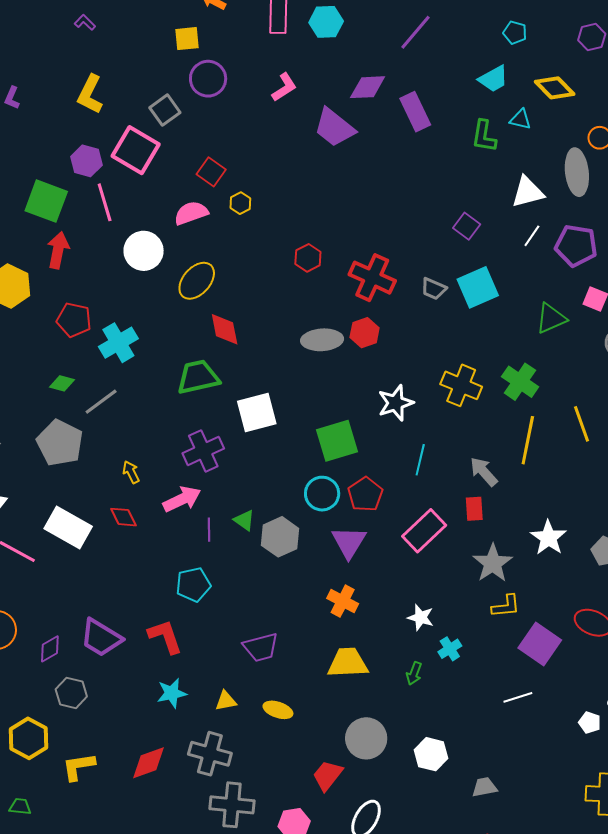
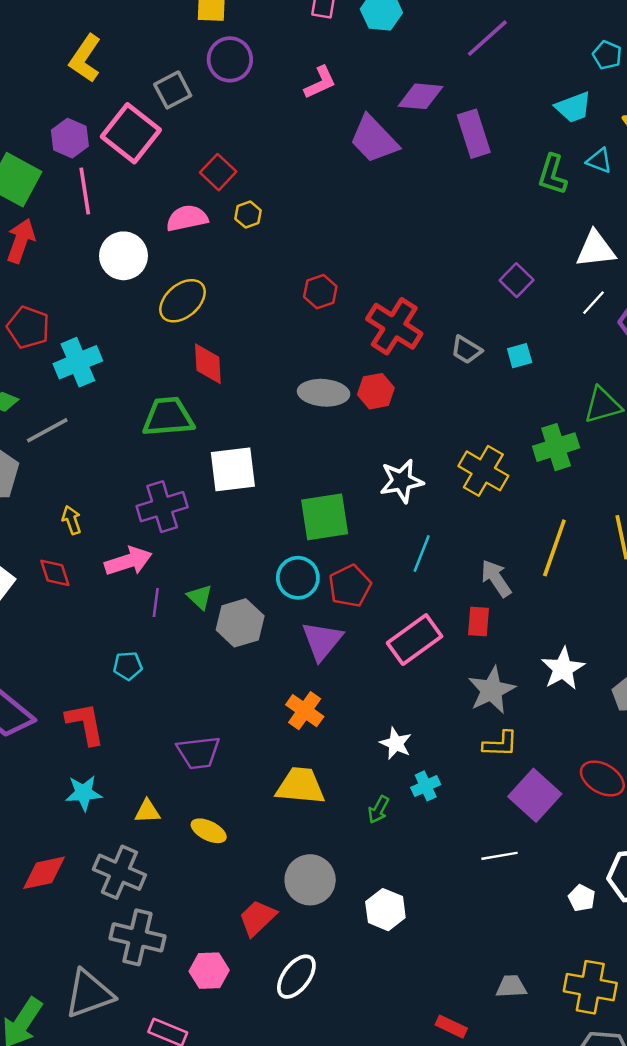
cyan square: (478, 287) -> (520, 356), size x0.5
green cross: (520, 382) -> (556, 447), moved, turned 30
cyan pentagon: (193, 585) -> (128, 666), size x0.7
gray trapezoid: (484, 787) -> (511, 986), moved

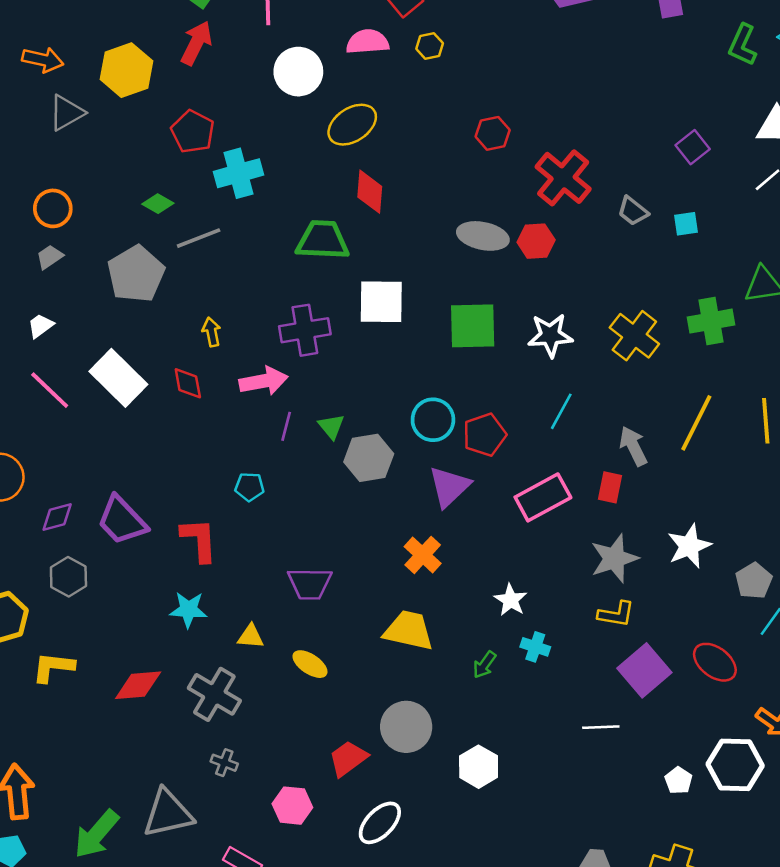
green square: (325, 517) -> (473, 326), moved
cyan cross: (426, 786) -> (535, 647), turned 36
gray cross: (137, 937) -> (224, 763), size x0.5

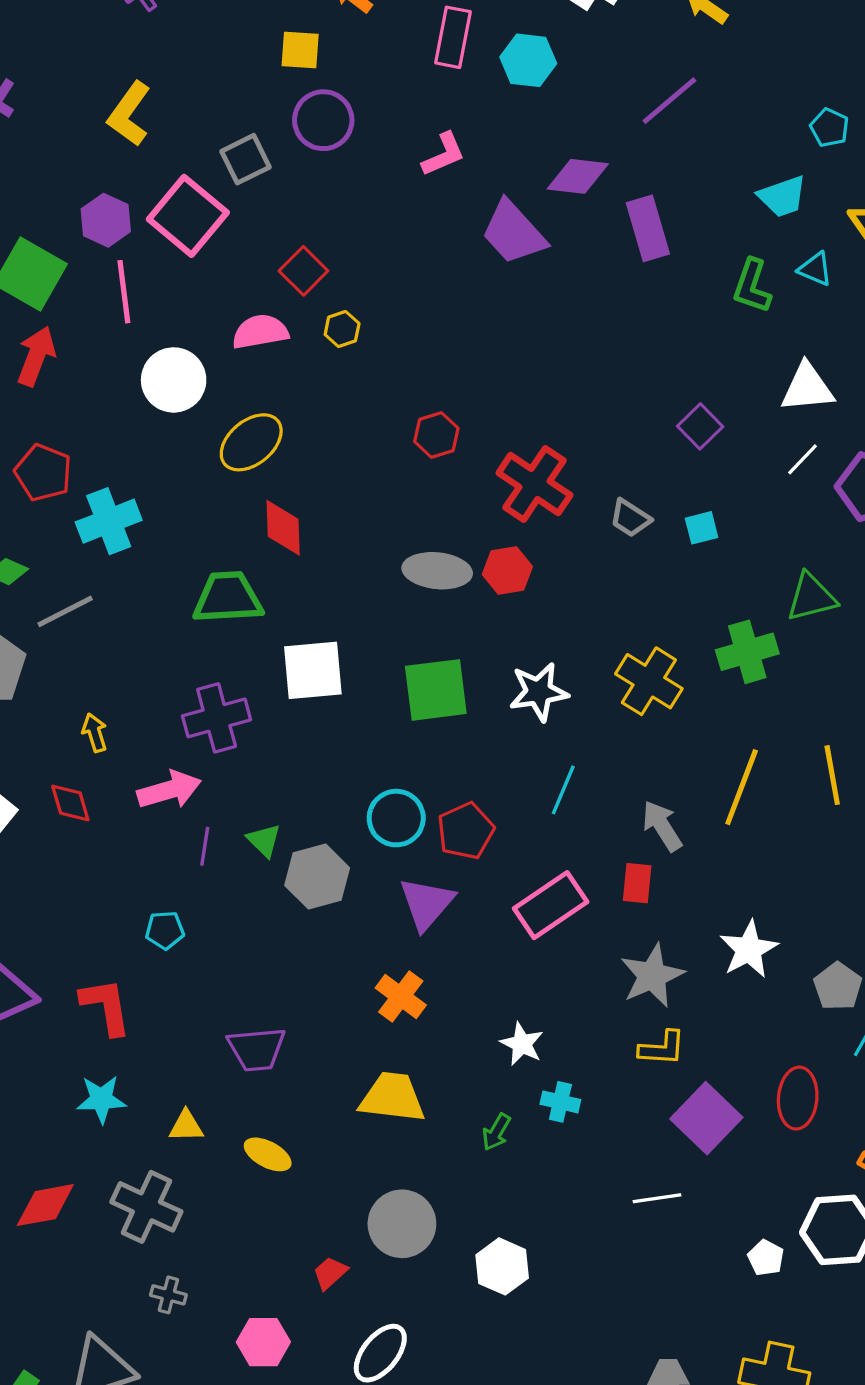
red ellipse: (715, 662) -> (798, 1098), turned 63
red trapezoid: (348, 758) -> (330, 1273), size x0.7

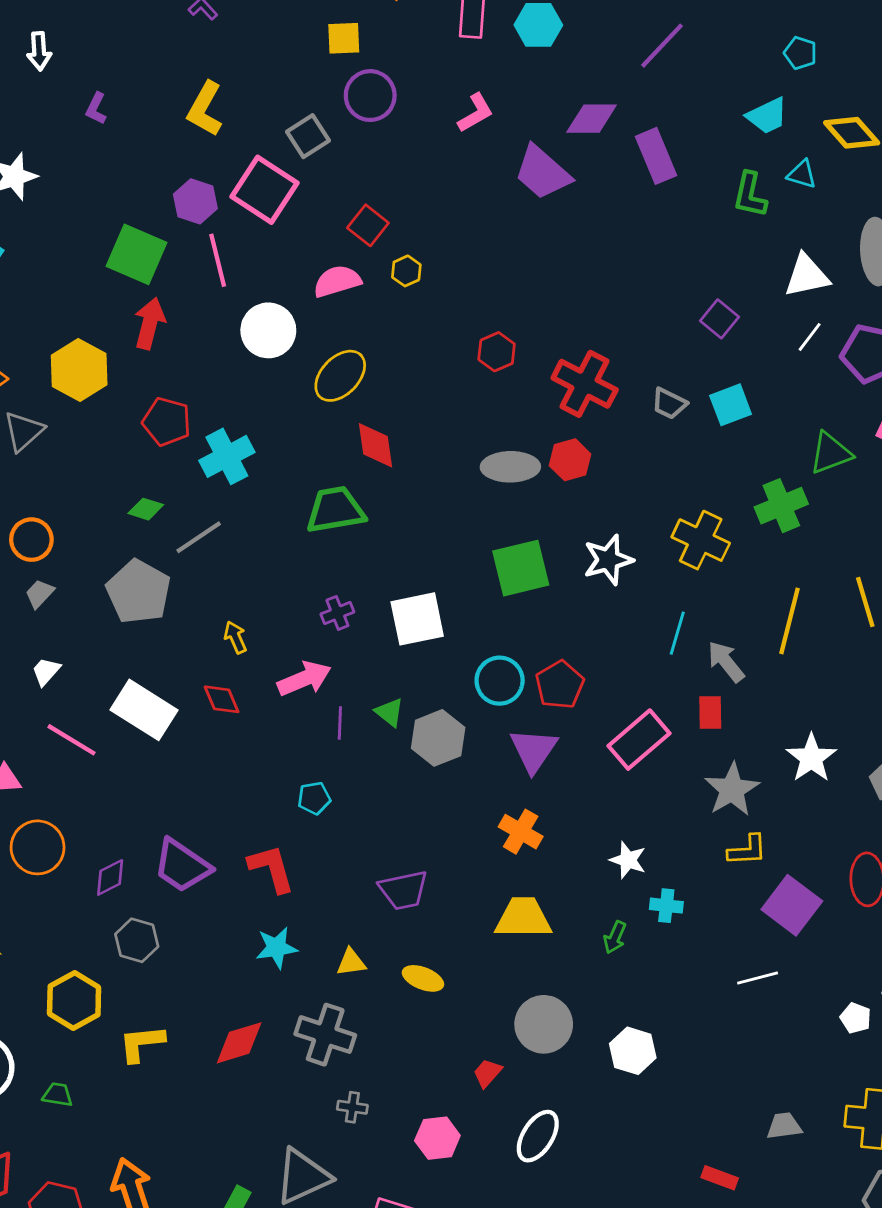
cyan square: (702, 528) -> (731, 405), size x1.4
white square: (313, 670) -> (417, 619), moved
purple cross: (217, 718) -> (337, 613), size x0.6
cyan line: (563, 790) -> (677, 633), moved

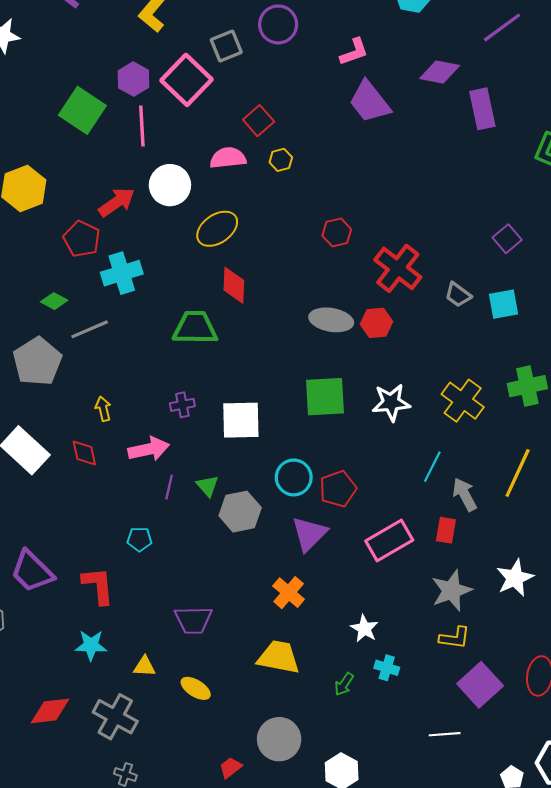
purple trapezoid: (543, 172) -> (370, 102), moved
red arrow: (149, 323) -> (117, 202), moved, turned 30

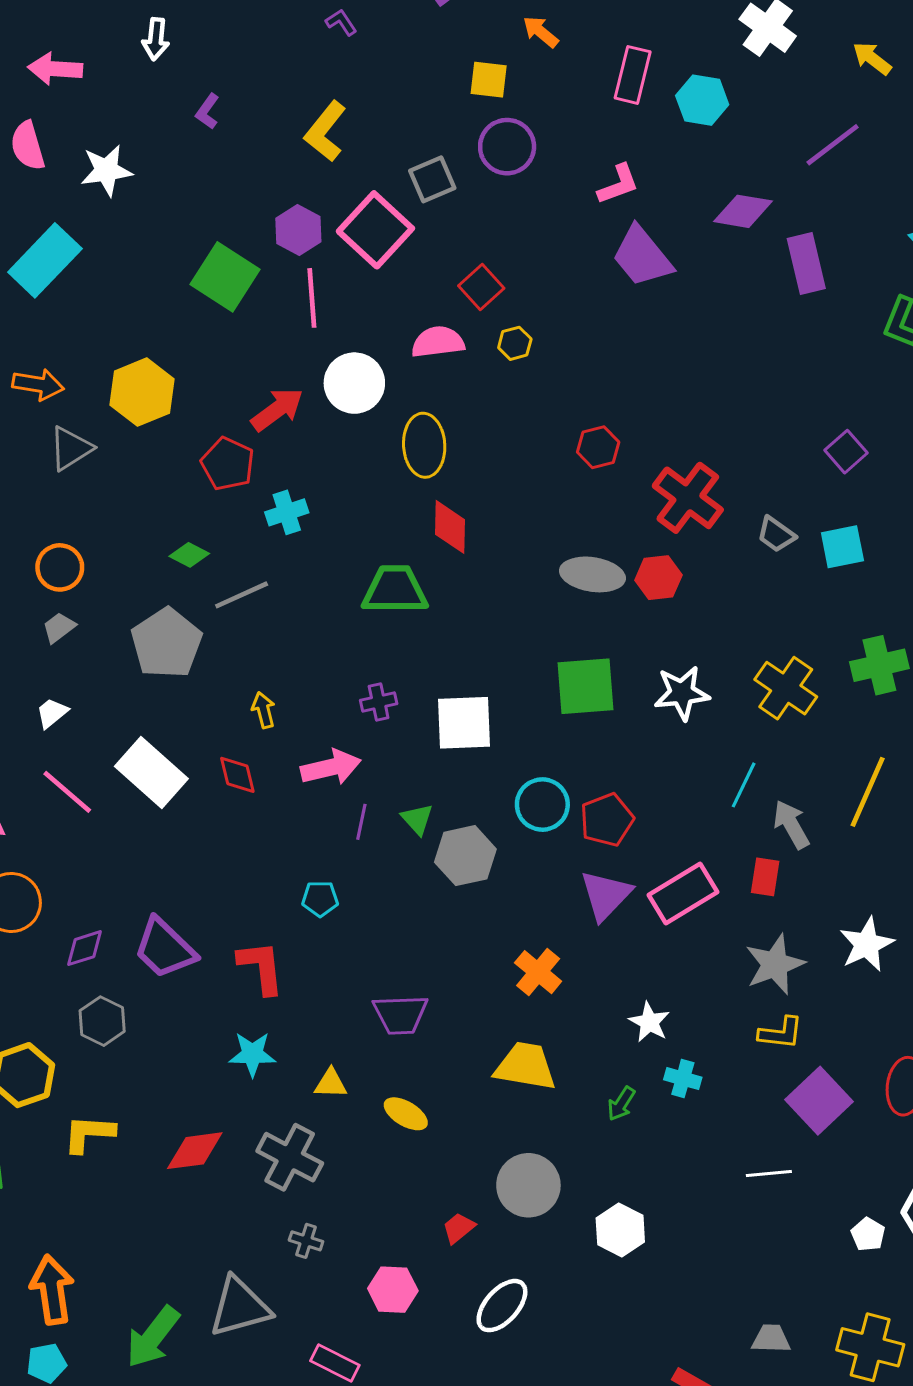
yellow ellipse: (217, 229) -> (424, 445), turned -57
cyan cross: (122, 273) -> (287, 512), size x0.7
purple triangle: (309, 534) -> (606, 895), moved

